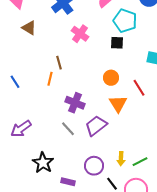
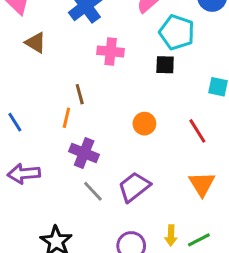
pink cross: (80, 34) -> (111, 51), turned -30
orange circle: (111, 78) -> (144, 124), moved
purple cross: (75, 103) -> (84, 153), moved
orange triangle: (118, 104) -> (202, 184), moved
purple arrow: (21, 129) -> (24, 174), moved, turned 30

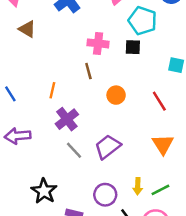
pink cross: (111, 51) -> (98, 43), moved
brown line: (80, 94) -> (88, 71), moved
purple cross: (84, 153) -> (67, 119), turned 30

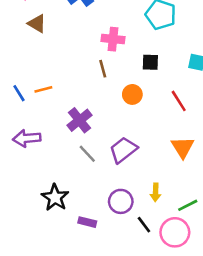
black square: (133, 47) -> (150, 62), moved
orange line: (52, 90) -> (43, 89), moved, turned 63
green line: (160, 190) -> (188, 205), moved

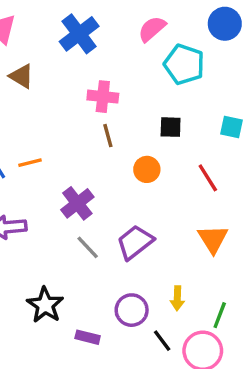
pink cross: (113, 39) -> (103, 97), moved
green line: (188, 205) -> (220, 315), turned -42

